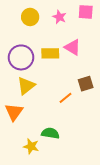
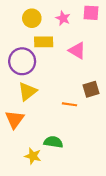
yellow rectangle: (50, 53) -> (44, 42), moved
orange line: (65, 98) -> (69, 104), turned 48

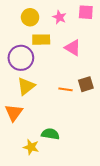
orange line: (69, 104) -> (66, 89), moved

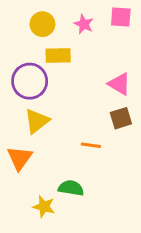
pink triangle: (73, 48) -> (119, 84), moved
orange line: (66, 89) -> (91, 145), moved

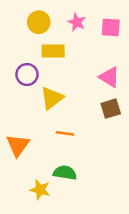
pink square: (121, 17) -> (111, 27), moved
purple circle: (30, 81) -> (27, 75), size x0.7
yellow triangle: (37, 121) -> (52, 98), moved
orange line: (91, 145) -> (65, 133), moved

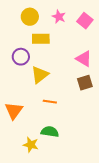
pink square: (111, 27) -> (85, 21), turned 35

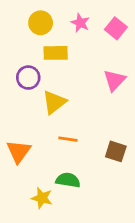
pink triangle: (84, 59) -> (114, 80), turned 42
brown square: (85, 83) -> (116, 151), moved, turned 35

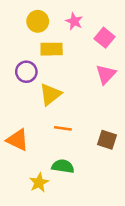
pink square: (116, 28) -> (104, 38), moved
orange triangle: (19, 151) -> (18, 140), turned -40
yellow star: (42, 198) -> (39, 183), turned 30

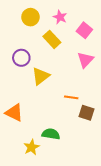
yellow rectangle: (52, 49) -> (52, 39), moved, turned 48
orange line: (63, 128) -> (71, 97), moved

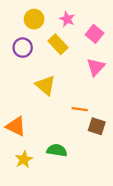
purple circle: (21, 58) -> (23, 48), moved
yellow triangle: (41, 76) -> (45, 85), turned -42
yellow star: (32, 147) -> (24, 159), moved

